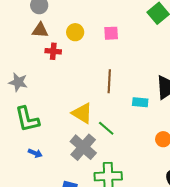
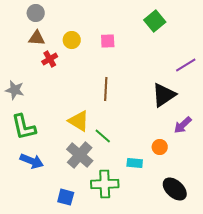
red cross: (53, 51) -> (50, 59), turned -35
cyan rectangle: (140, 102) -> (135, 163), moved
blue arrow: (35, 153) -> (32, 161), size x1.6

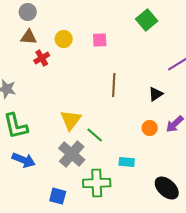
brown line: (106, 89) -> (114, 85), moved
black triangle: (164, 95) -> (156, 94), size x0.6
yellow triangle: (79, 121) -> (71, 120), turned 35
orange circle: (160, 147) -> (150, 128), moved

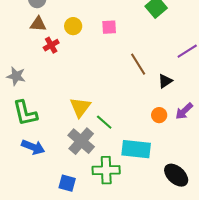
brown line: (114, 85) -> (138, 64), moved, turned -35
cyan rectangle: (127, 162) -> (136, 149), size x1.8

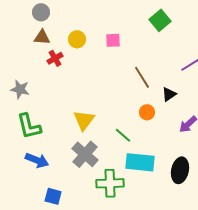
orange circle: (159, 115) -> (147, 112), moved
green line: (104, 122) -> (123, 135), moved
black ellipse: (176, 175) -> (180, 170), moved, turned 60
blue square: (67, 183) -> (53, 196), moved

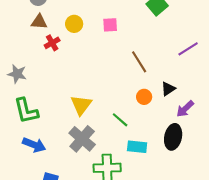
black triangle: (169, 94) -> (168, 89), moved
cyan rectangle: (140, 162) -> (137, 147), size x0.7
black ellipse: (180, 170) -> (173, 137), moved

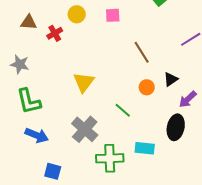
brown triangle: (39, 22) -> (29, 22), moved
yellow triangle: (81, 105) -> (84, 82), moved
cyan rectangle: (137, 147) -> (145, 148), moved

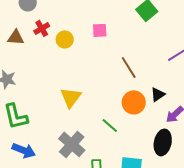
yellow circle: (77, 14) -> (65, 39), moved
red cross: (55, 33) -> (42, 28), moved
orange circle: (147, 87) -> (134, 102), size x1.5

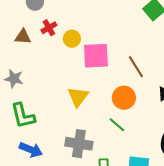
pink square: (100, 30) -> (96, 56), moved, size x1.8
orange circle: (134, 102) -> (124, 98), moved
gray cross: (72, 144) -> (79, 144), turned -32

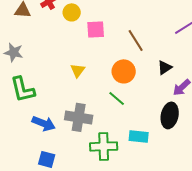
pink square: (96, 56) -> (96, 29), size x0.7
yellow triangle: (78, 97) -> (78, 70), size x0.7
blue arrow: (31, 150) -> (44, 123), moved

